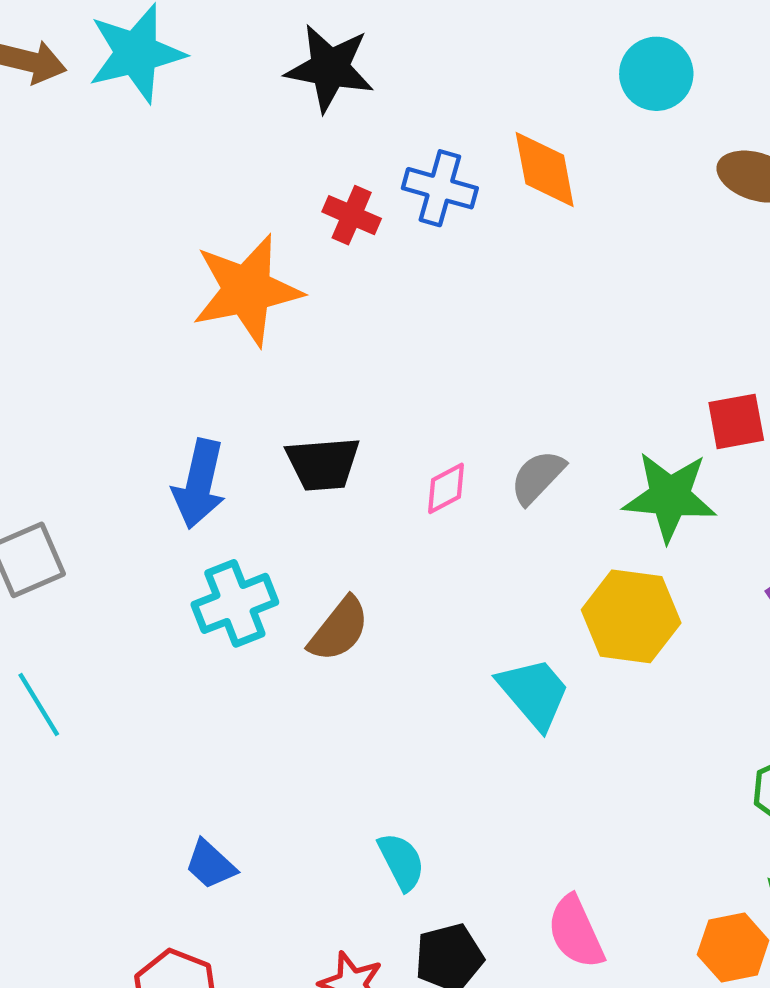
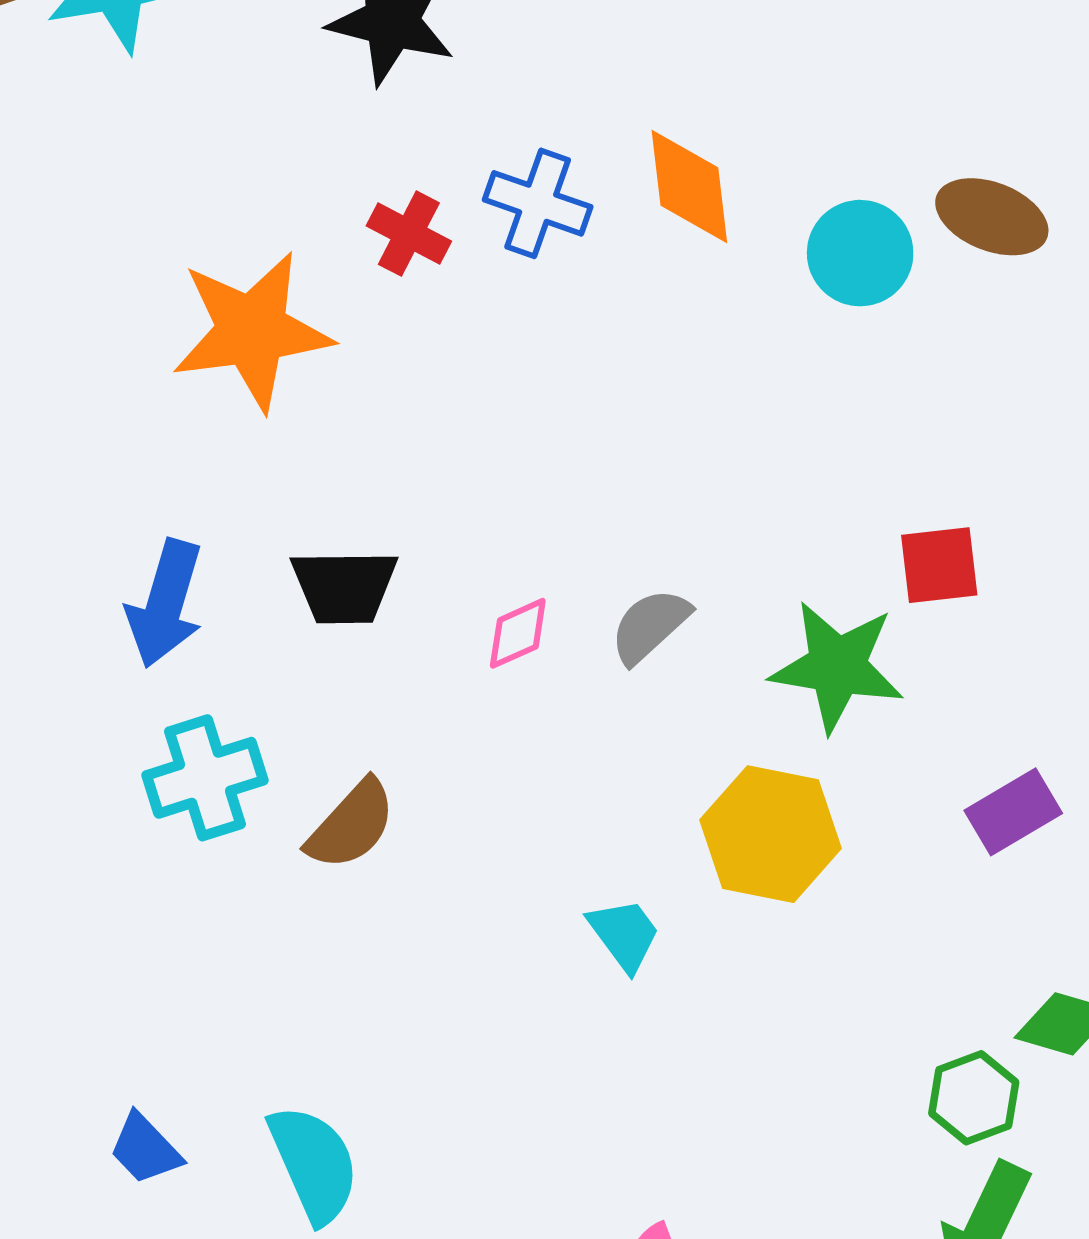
cyan circle: (656, 74) -> (860, 253), moved
cyan trapezoid: (534, 693) -> (624, 934), size x0.7
cyan semicircle: (401, 861) -> (314, 1164), moved, size x1.4

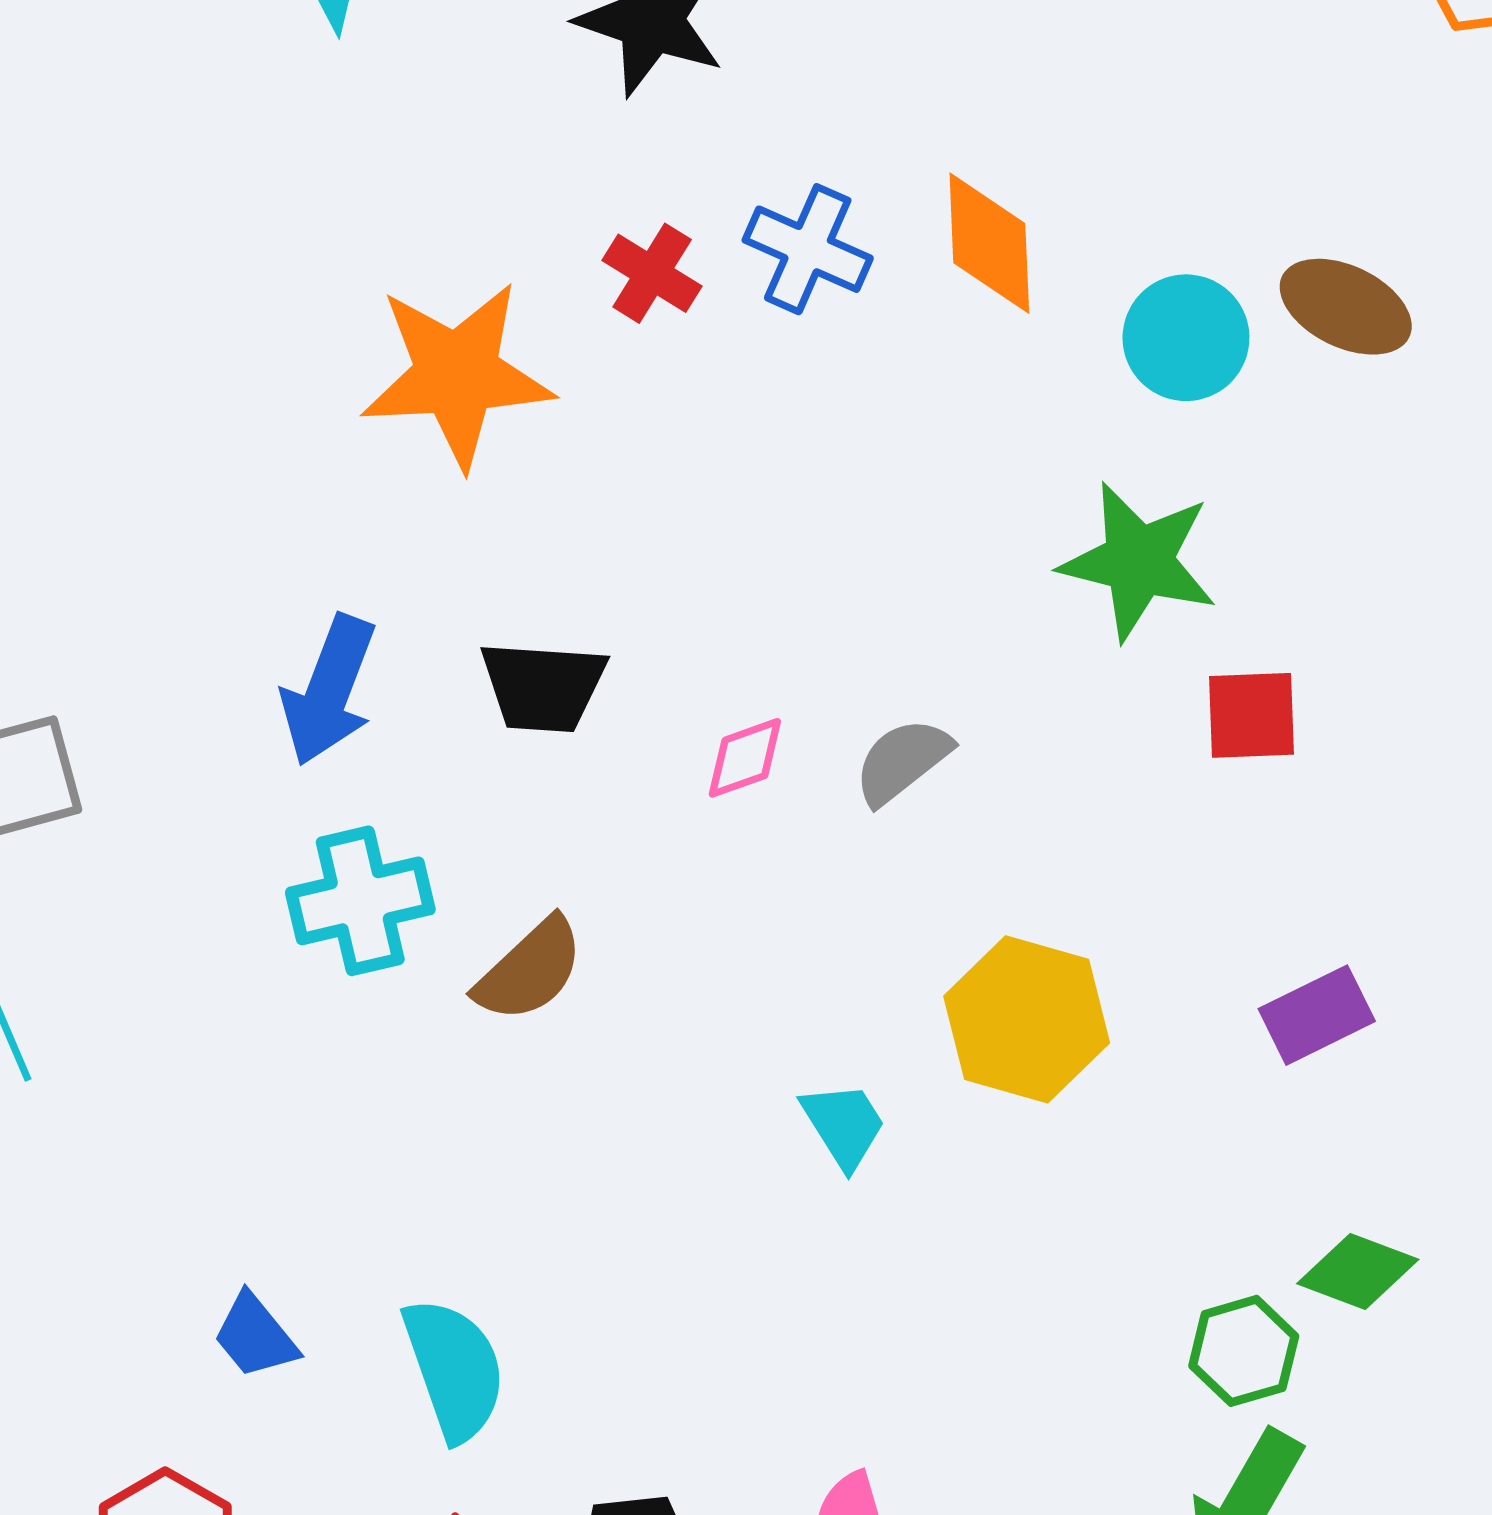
green star: (837, 666) -> (1139, 561), moved

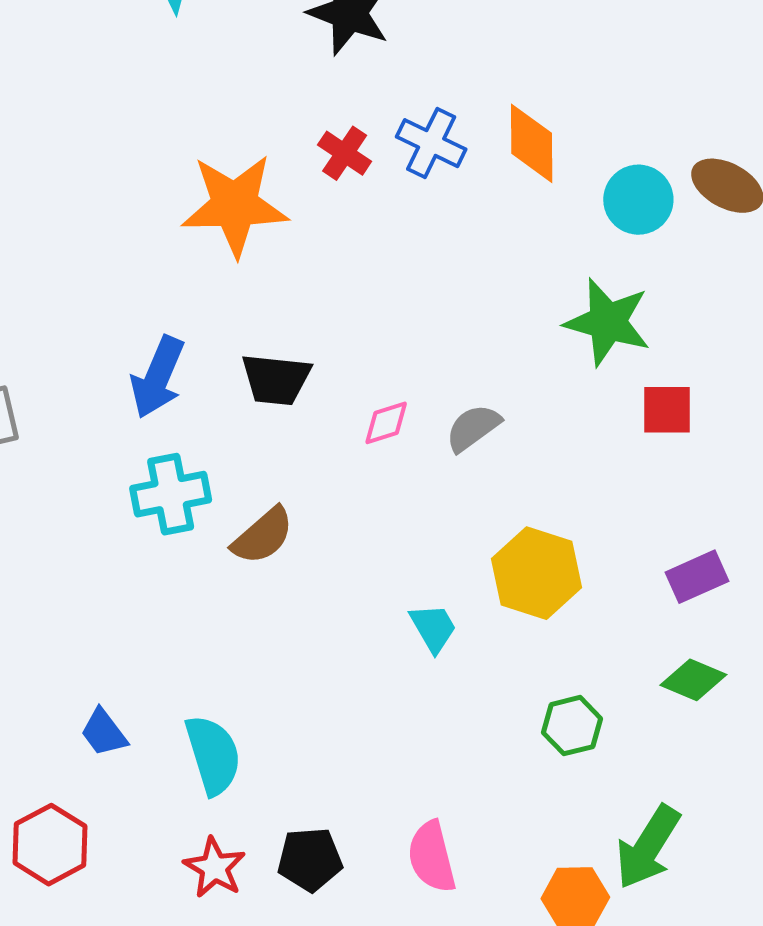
green diamond: (1358, 1272) -> (693, 680), moved
green hexagon: (1244, 1351) -> (572, 726), moved

